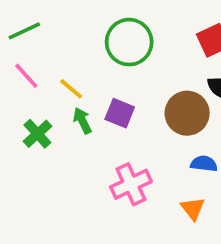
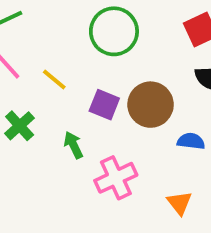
brown circle: (187, 113) -> (151, 105), moved
green arrow: (82, 121) -> (73, 145), moved
blue semicircle: (204, 164) -> (191, 141), moved

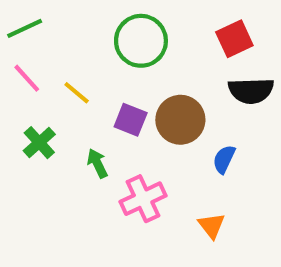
blue semicircle: (191, 141) -> (224, 159), turned -72

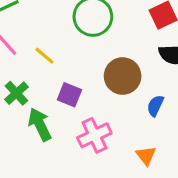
purple square: (131, 120) -> (69, 95), moved
green arrow: (97, 163) -> (40, 124), moved, size x1.5

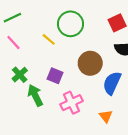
yellow line: (45, 56) -> (49, 39), moved
blue semicircle: (155, 106) -> (112, 83), size x1.6

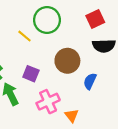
blue semicircle: (112, 83) -> (90, 81), size x0.7
orange triangle: (106, 116) -> (72, 116), moved

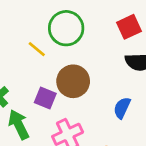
brown circle: (67, 61) -> (73, 81), moved

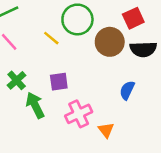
brown circle: (73, 81) -> (110, 42), moved
purple square: (45, 98) -> (59, 82), turned -30

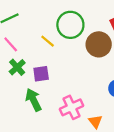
green cross: (17, 80) -> (17, 67), moved
purple square: (59, 82) -> (41, 74), moved

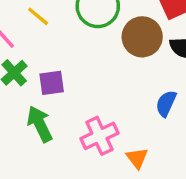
yellow line: (48, 41) -> (38, 16), moved

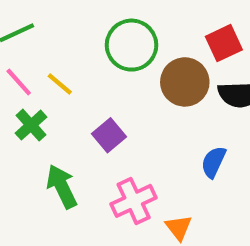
yellow line: (38, 16) -> (60, 84), moved
purple square: (52, 83) -> (109, 135), moved, turned -32

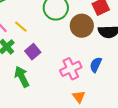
purple square: (109, 135) -> (33, 52), moved
pink cross: (134, 201) -> (71, 69), moved

